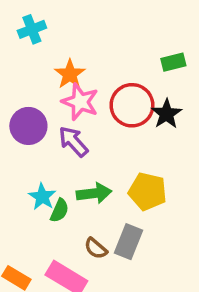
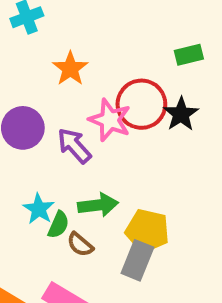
pink star: (80, 102) -> (110, 120), moved
yellow pentagon: (148, 192) -> (147, 231), moved
brown semicircle: (96, 248) -> (80, 245), moved

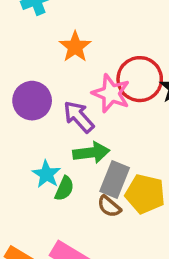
green arrow: (98, 205) -> (91, 153), moved
brown semicircle: (80, 245) -> (109, 206), moved
gray rectangle: (137, 260) -> (115, 180), moved

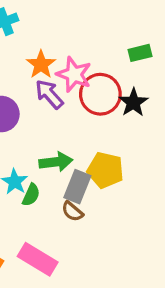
pink star: (111, 93) -> (74, 74), moved
purple arrow: (79, 117) -> (49, 94), moved
yellow pentagon: (145, 194) -> (105, 170), moved

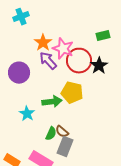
yellow pentagon: (105, 170) -> (72, 93), moved
gray rectangle: (77, 187) -> (65, 147), moved
green semicircle: (31, 195) -> (51, 134), moved

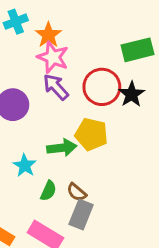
green rectangle: (103, 36) -> (137, 50), size x1.5
orange star: (43, 43) -> (48, 35), moved
pink star: (63, 49) -> (53, 57), moved
green semicircle: (51, 134) -> (48, 191), moved

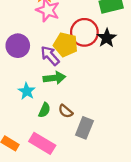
purple arrow: (56, 87) -> (50, 56), moved
yellow pentagon: (91, 134) -> (66, 45), moved
gray rectangle: (81, 215) -> (84, 128), moved

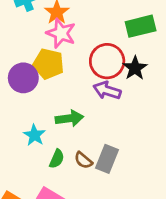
yellow pentagon: (66, 45) -> (48, 64), moved
purple arrow: (50, 56) -> (107, 90), moved, turned -30
gray rectangle: (84, 128) -> (107, 159), moved

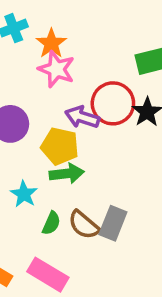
yellow pentagon: (48, 64) -> (60, 146), moved
purple arrow: (107, 90) -> (82, 117), moved
brown semicircle: (83, 160) -> (84, 225), size x1.4

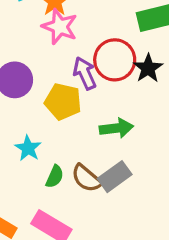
purple arrow: (82, 117) -> (85, 73), turned 48
green arrow: (67, 174) -> (116, 128), moved
gray rectangle: (113, 223) -> (115, 177), turned 32

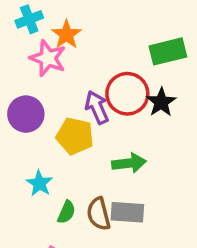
pink star: (60, 27) -> (48, 58), moved
gray rectangle: (115, 177) -> (127, 212), turned 40
brown semicircle: (86, 178) -> (99, 214), turned 36

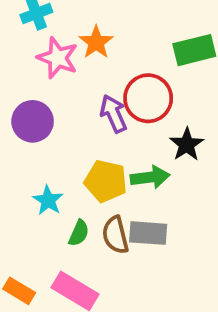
orange star: (66, 35) -> (96, 42), moved
black star: (161, 102) -> (187, 144), moved
yellow pentagon: (75, 136) -> (106, 181), moved

